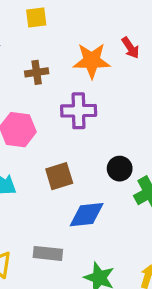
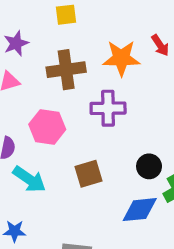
brown cross: (37, 72) -> (66, 70), size x1.6
blue diamond: (87, 215) -> (140, 210), moved

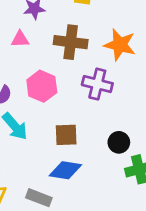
blue diamond: (140, 210) -> (65, 170), moved

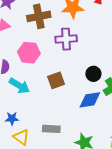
blue diamond: (65, 170) -> (90, 100), moved

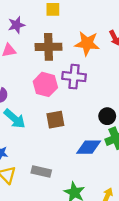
pink hexagon: (29, 53) -> (45, 84), moved
black circle: (93, 74) -> (107, 116), moved

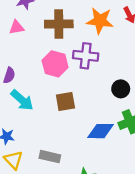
black circle: (107, 116) -> (121, 89), moved

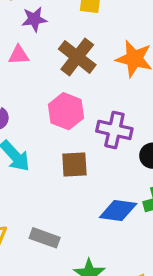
brown cross: (59, 24) -> (77, 57), turned 32
purple cross: (86, 56) -> (114, 130), moved

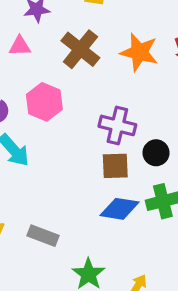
pink hexagon: (66, 111) -> (44, 102), moved
brown square: (74, 165) -> (115, 166), moved

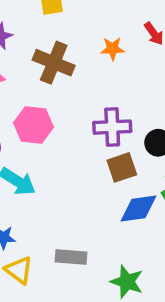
orange star: (139, 52) -> (113, 49), size x0.6

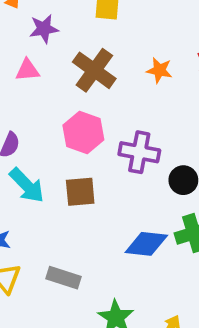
pink hexagon: (33, 125) -> (83, 133), moved
brown square: (122, 167) -> (80, 192), moved

